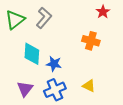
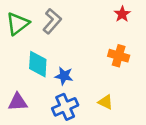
orange cross: (91, 41) -> (119, 56), moved
purple triangle: (25, 89) -> (18, 102), moved, turned 48

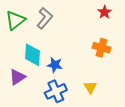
purple triangle: (18, 102) -> (17, 77), moved, turned -30
yellow triangle: (106, 102) -> (90, 87), turned 32

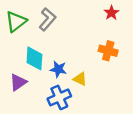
yellow triangle: (90, 87) -> (80, 79), moved, turned -32

